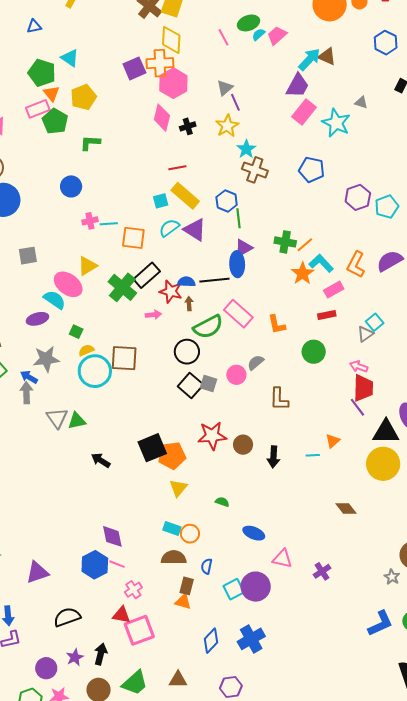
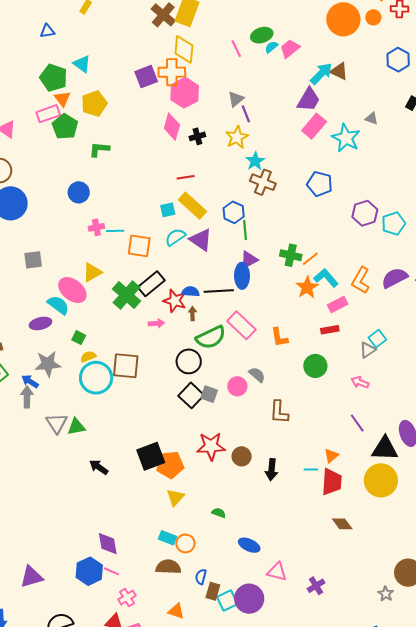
gray semicircle: (256, 362) -> (257, 375), turned 78
red trapezoid: (363, 388) -> (332, 482), moved
brown rectangle: (187, 586) -> (213, 591), moved

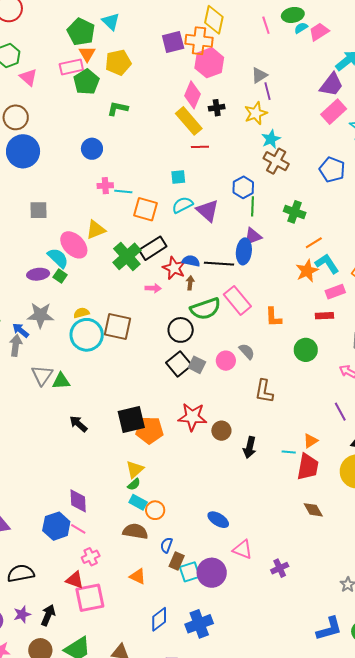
yellow rectangle: (192, 206) -> (189, 121), moved
green cross: (291, 255) -> (295, 212), moved
green square: (79, 338) -> (60, 276), moved
yellow triangle: (175, 497) -> (135, 469), moved
green semicircle: (219, 513) -> (134, 484), moved, turned 112

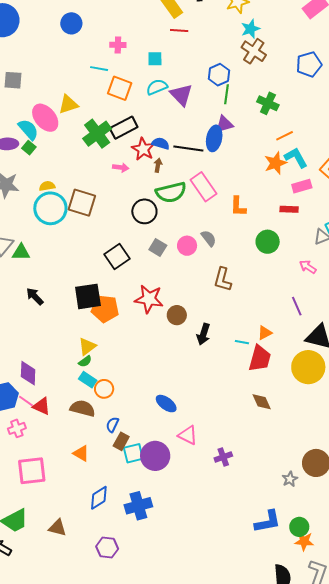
blue pentagon: (332, 170) -> (309, 64), turned 30
pink cross: (105, 186) -> (118, 45), moved
black square: (179, 364) -> (117, 256), moved
pink cross: (91, 557) -> (17, 428), moved
red triangle: (75, 580) -> (42, 406), moved

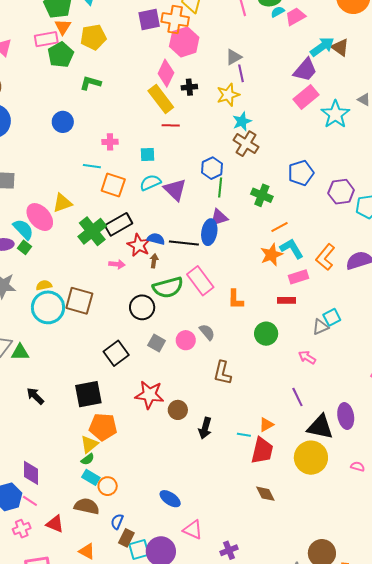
blue pentagon: (309, 64) -> (301, 173), moved
orange pentagon: (105, 309) -> (103, 427), moved
red triangle: (42, 406) -> (55, 524), moved

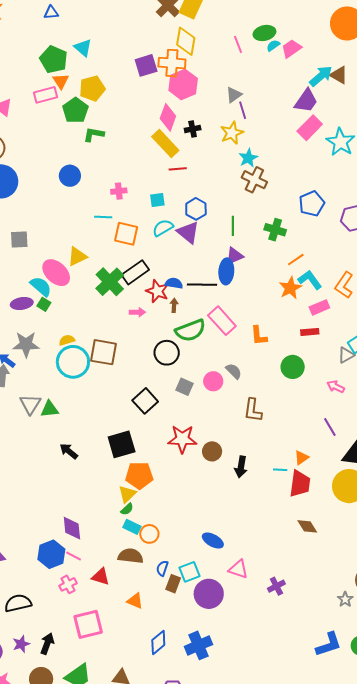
green pentagon: (61, 55) -> (75, 110), moved
blue hexagon: (212, 168) -> (196, 209), moved
cyan square: (139, 549) -> (190, 572), moved

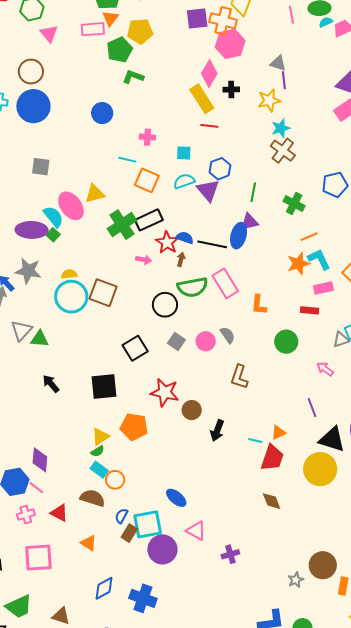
gray triangle: (234, 95) -> (278, 63), turned 42
purple ellipse: (22, 304) -> (32, 230), size x1.4
orange pentagon: (139, 475) -> (134, 427), moved
cyan square: (190, 572) -> (148, 524), size x1.4
blue cross: (198, 645) -> (143, 598), turned 32

